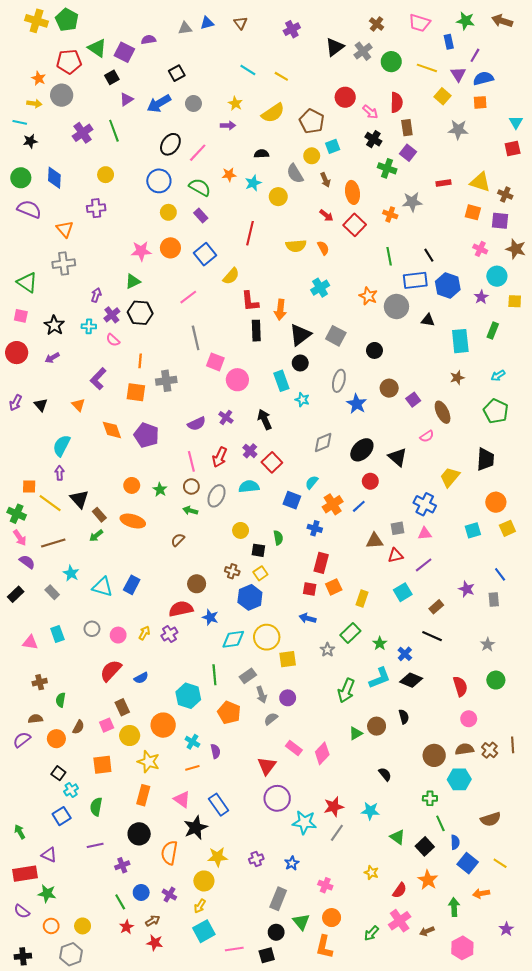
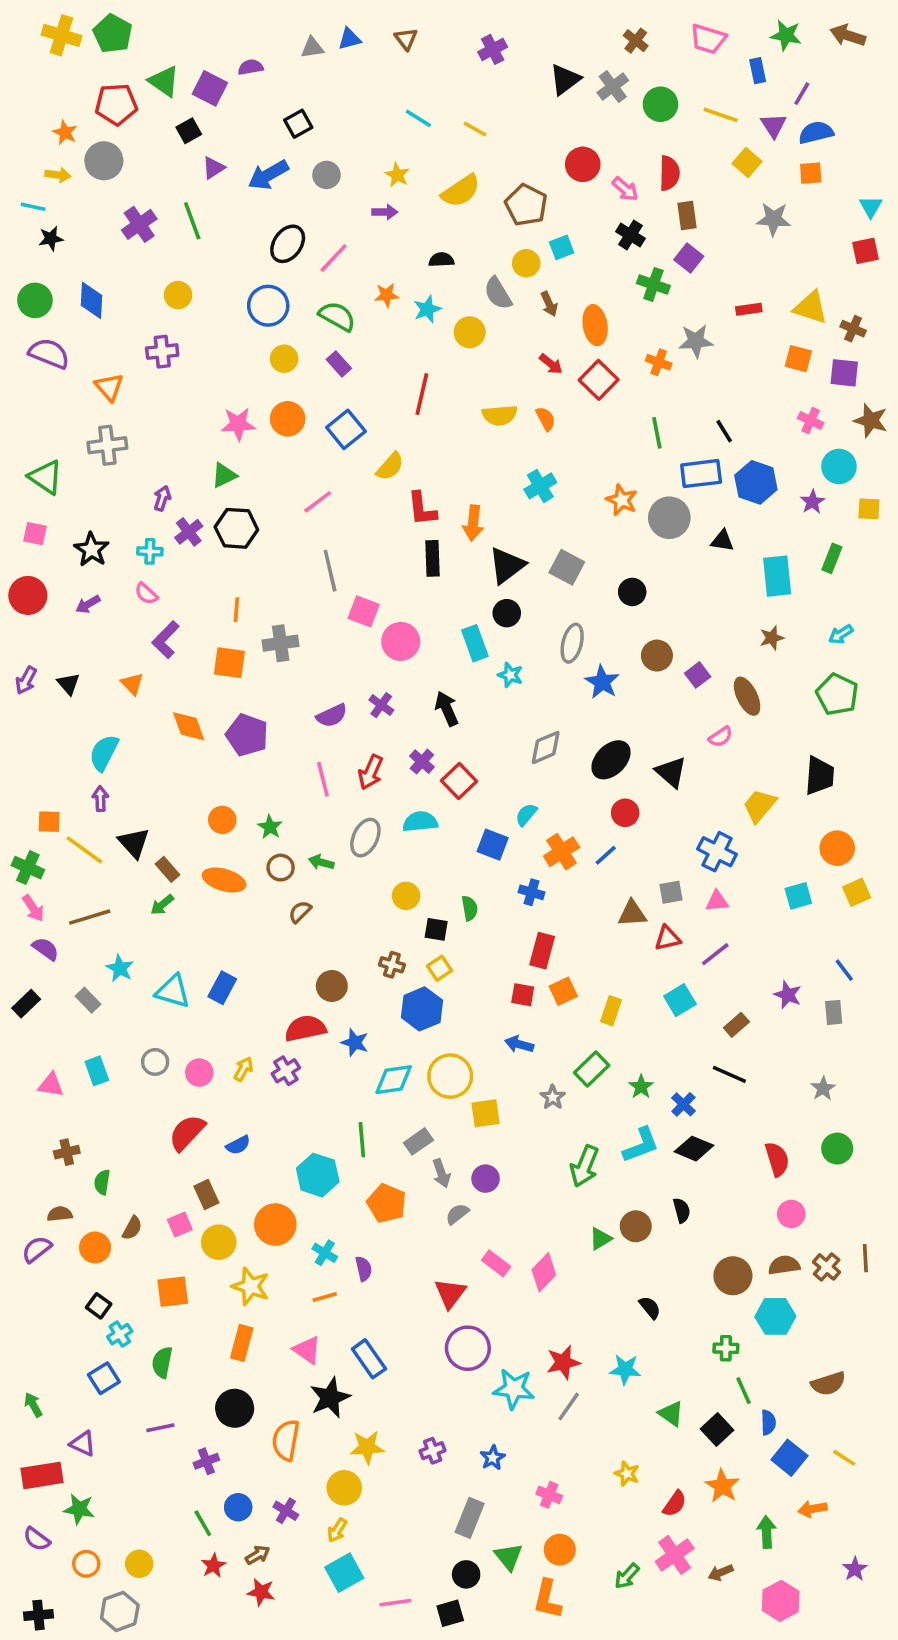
pink semicircle: (113, 340) -> (146, 594), moved
brown circle: (191, 486) -> (281, 868), moved

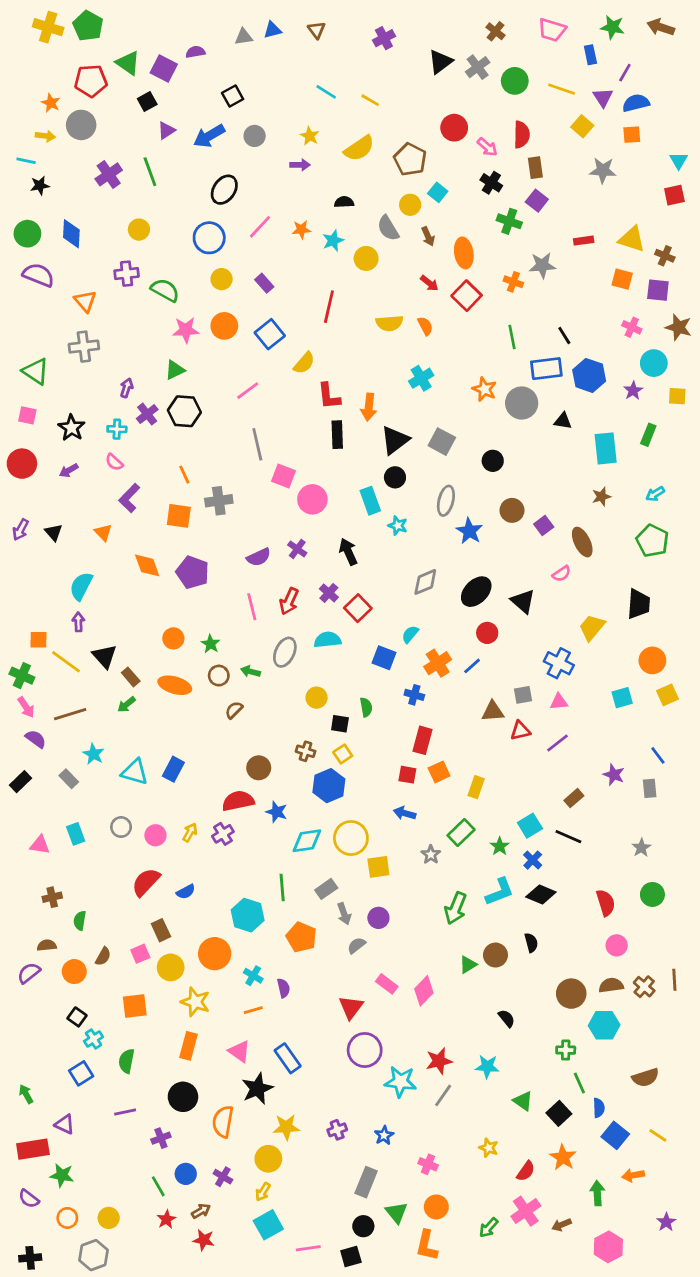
cyan square: (562, 247) -> (438, 192), turned -30
pink line: (334, 258) -> (260, 227), moved
green semicircle: (337, 316) -> (165, 290), moved
orange line: (236, 610) -> (184, 475), turned -30
cyan square: (680, 1000) -> (530, 826), moved

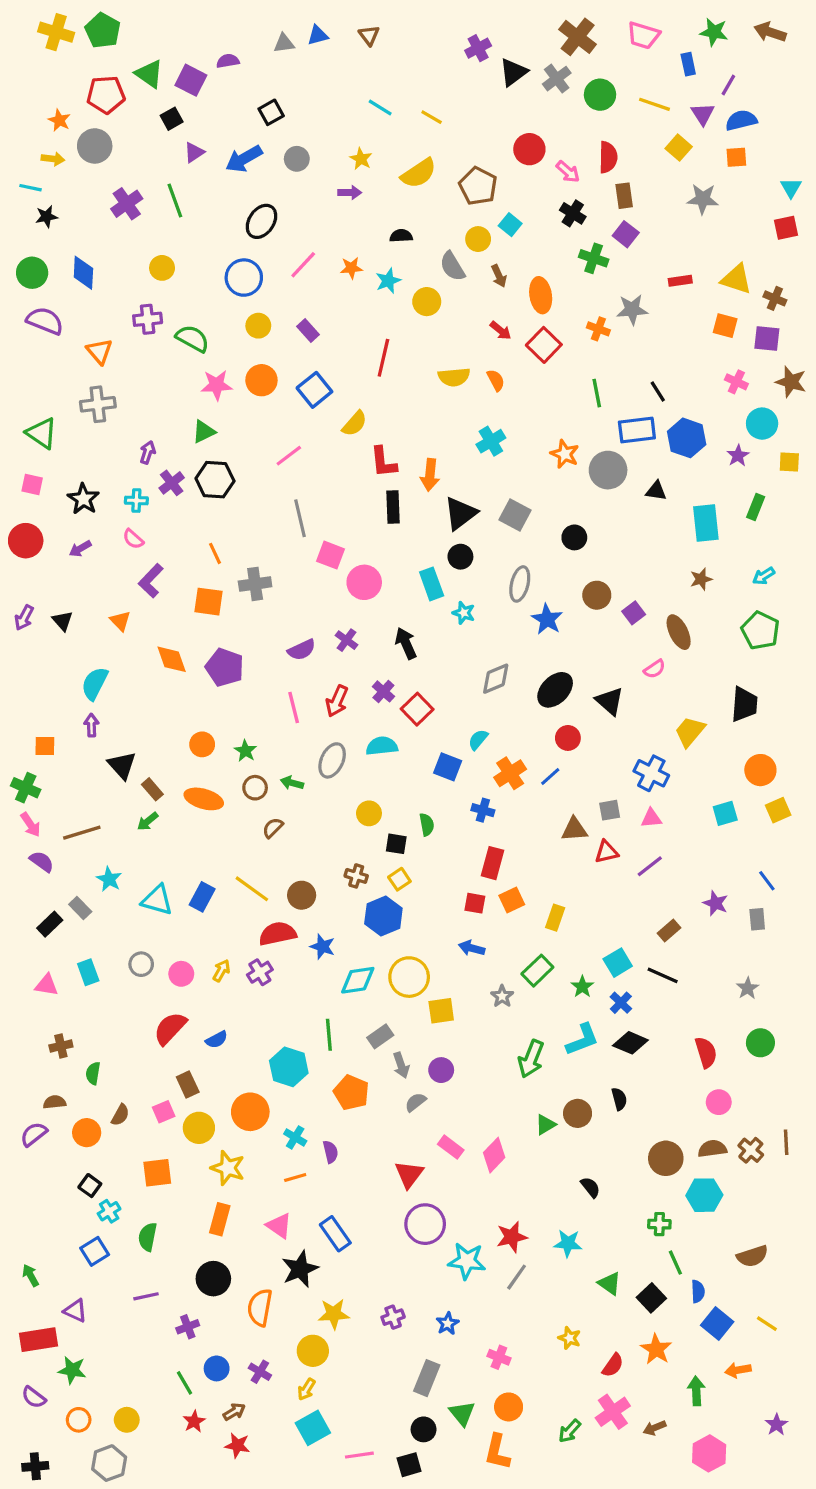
brown cross: (495, 31) -> (578, 37), size x1.6
purple cross: (384, 38) -> (478, 48), moved
yellow line: (66, 662) -> (252, 889), moved
black rectangle: (21, 782) -> (50, 924), moved

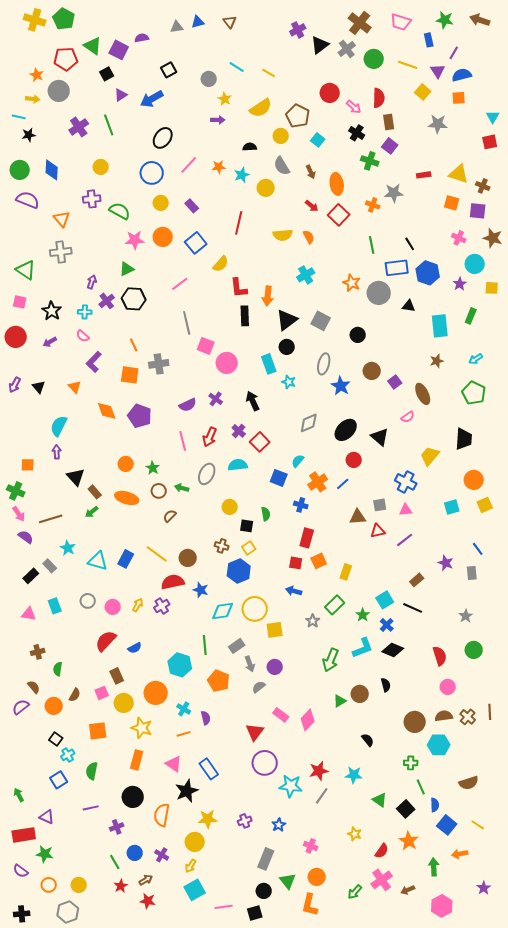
gray circle: (297, 159) -> (209, 79), moved
yellow circle: (478, 239) -> (281, 136), moved
brown semicircle: (55, 1102) -> (34, 687), turned 56

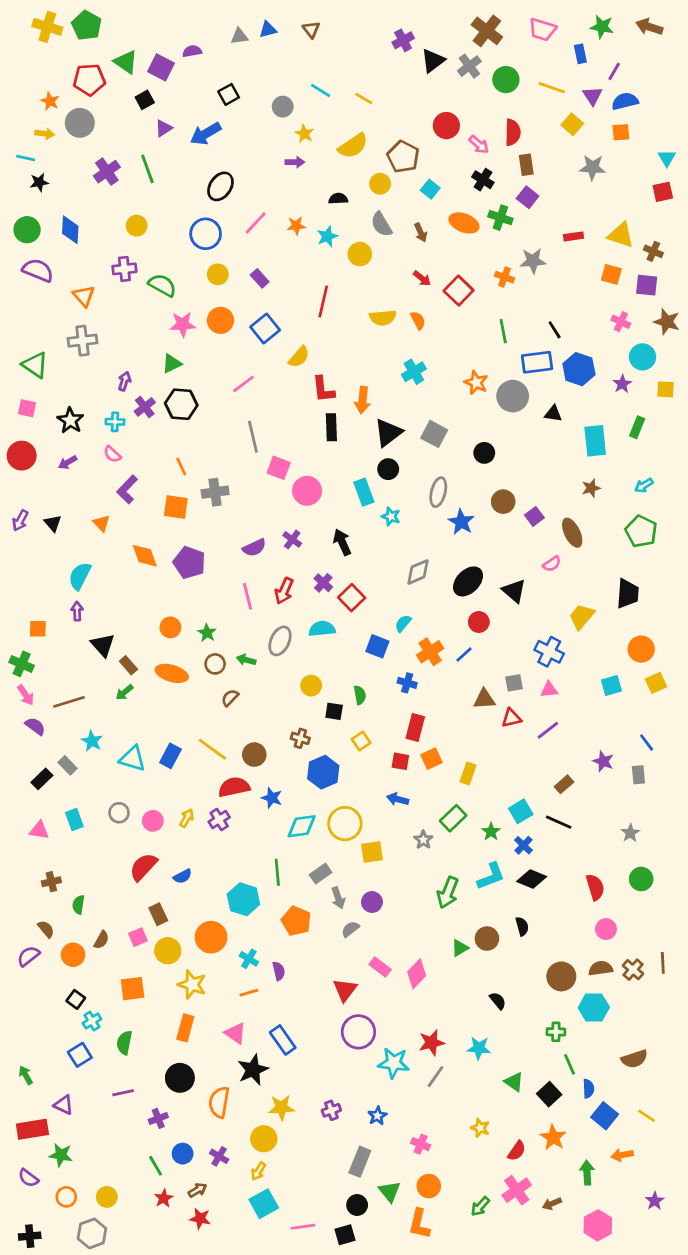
orange ellipse: (337, 184) -> (464, 223), moved, turned -60
yellow square: (249, 548) -> (361, 741), moved

